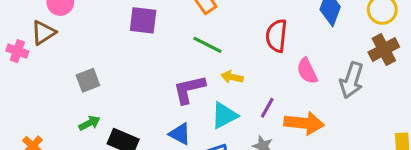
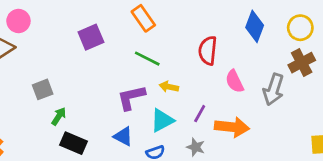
purple square: (143, 20) -> (91, 37), turned -30
green arrow: (89, 123) -> (59, 116), moved, turned -30

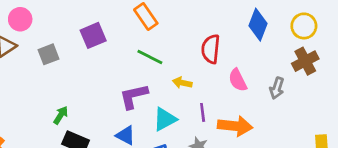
yellow arrow: (169, 87) -> (182, 83), moved
gray square: (43, 89) -> (49, 54), moved
gray arrow: (273, 89) -> (277, 88), size x0.7
purple line: (200, 114) -> (203, 112), turned -36

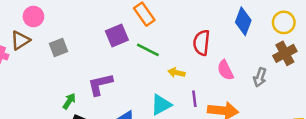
purple square: (93, 35) -> (117, 36), moved
purple L-shape: (134, 96) -> (100, 84), moved

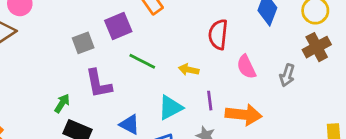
gray square: (58, 47) -> (83, 43), moved
green line: (148, 50) -> (142, 61), moved
purple L-shape: (100, 84) -> (99, 84), turned -88

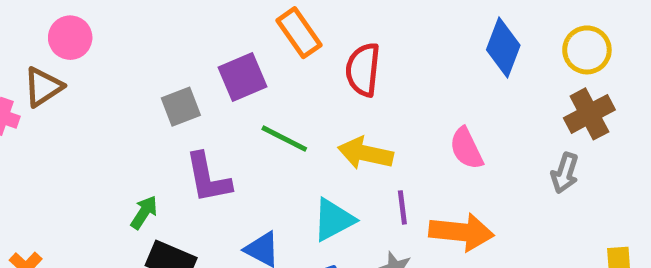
red semicircle: (218, 34) -> (363, 70), moved
yellow arrow: (189, 70) -> (365, 153), size x1.5
gray arrow: (287, 75) -> (565, 173), moved

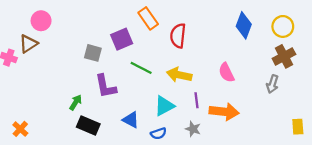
gray square: (181, 107) -> (93, 53), turned 36

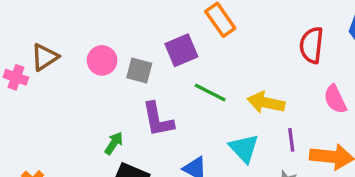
pink circle: (41, 21) -> (102, 60), moved
red semicircle: (178, 36) -> (312, 45), moved
cyan triangle: (164, 106) -> (244, 148), turned -45

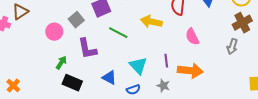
pink circle: (102, 60) -> (54, 32), moved
gray square: (139, 71) -> (76, 20), turned 35
yellow arrow: (266, 103) -> (151, 22), moved

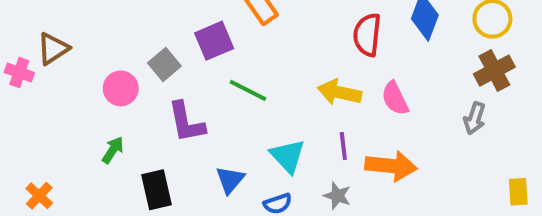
yellow arrow: (151, 22) -> (339, 92), moved
green arrow: (61, 63) -> (113, 150), moved
blue triangle: (109, 78) -> (230, 180), turned 42
black rectangle: (72, 83) -> (156, 190), turned 54

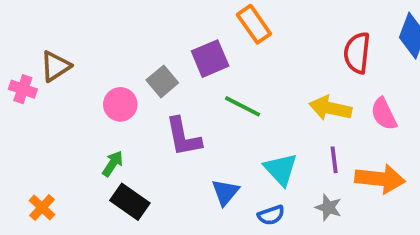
black rectangle: (156, 190) -> (130, 202), moved, turned -42

